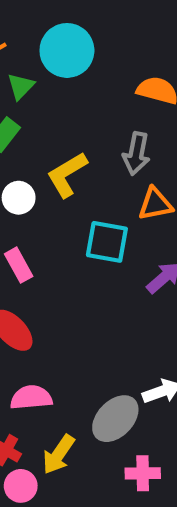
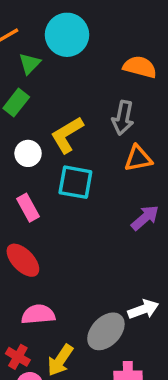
cyan square: (107, 242) -> (75, 182), moved

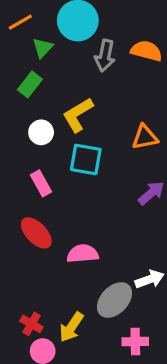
gray arrow: (123, 118) -> (105, 56), moved
pink semicircle: (38, 314) -> (83, 254), moved

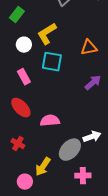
red cross: (31, 324) -> (18, 144), moved

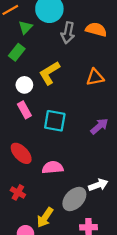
orange triangle: (89, 48) -> (95, 77), moved
cyan square: (52, 62) -> (55, 121), moved
pink rectangle: (24, 77) -> (24, 110), moved

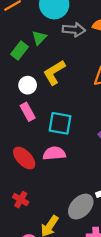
green triangle: (25, 27) -> (39, 38), moved
gray arrow: (68, 33) -> (74, 30), turned -96
pink semicircle: (53, 167) -> (54, 153), moved

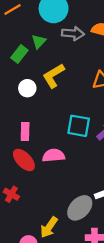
pink rectangle: (28, 112) -> (25, 131), moved, turned 30
cyan square: (60, 123) -> (79, 126), moved
red cross: (21, 200) -> (11, 194), moved

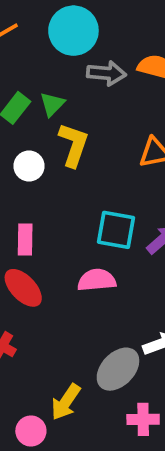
green triangle: (39, 41) -> (52, 104), moved
yellow L-shape: (54, 76) -> (73, 145), turned 140
pink semicircle: (54, 155) -> (97, 280), moved

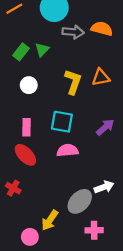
yellow L-shape: (73, 145) -> (73, 82), moved
cyan square: (116, 230) -> (62, 122), moved

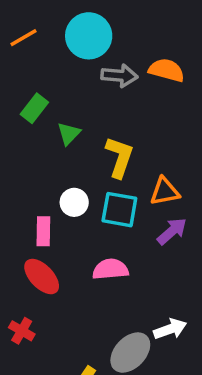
green triangle: (42, 50) -> (69, 134), moved
orange triangle: (101, 77) -> (165, 191), moved
white circle: (29, 85) -> (74, 202), moved
cyan square: (62, 122) -> (119, 210), moved

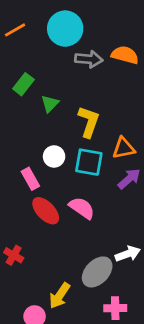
pink rectangle: (43, 231) -> (30, 179), turned -30
pink semicircle: (110, 269) -> (82, 208), turned 40
red ellipse: (42, 277) -> (46, 211), moved

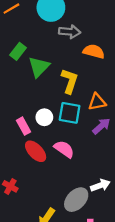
orange semicircle: (125, 55) -> (94, 51), moved
green triangle: (50, 104) -> (39, 67), size x1.5
white circle: (54, 156) -> (44, 117), moved

